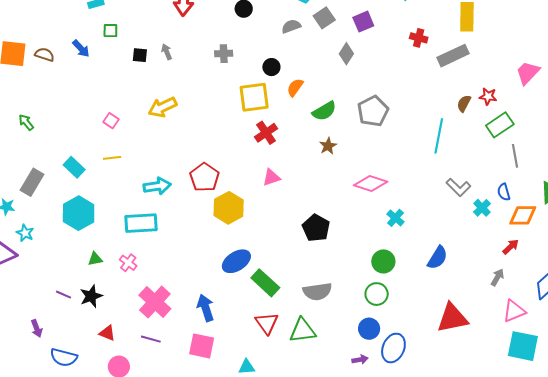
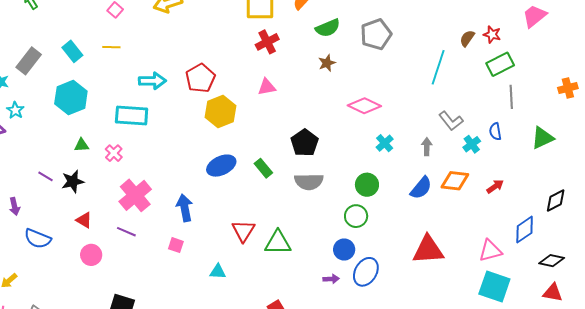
orange diamond: (523, 215) -> (455, 181), moved
gray arrow: (497, 277) -> (427, 147), moved, turned -36
green rectangle: (265, 283) -> (263, 168), moved, size x0.7
gray semicircle: (317, 292) -> (309, 182), moved
pink square: (202, 346) -> (176, 245), size x0.6

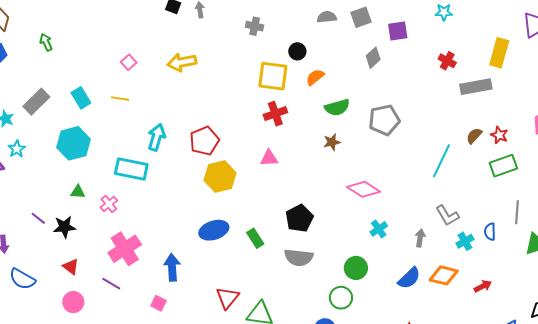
cyan arrow: (152, 81) -> (156, 137), turned -80
gray line: (511, 97) -> (517, 212), moved

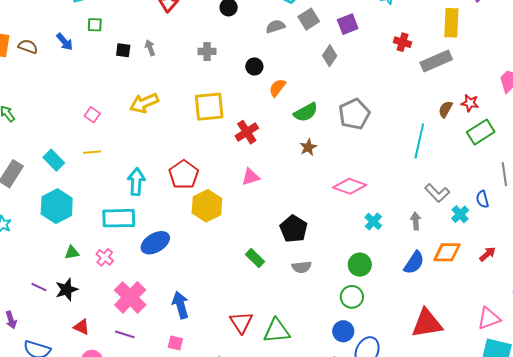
yellow square: (273, 76) -> (209, 107), moved
blue ellipse: (214, 230) -> (155, 243), moved
gray semicircle: (299, 257) -> (302, 267), size x0.7

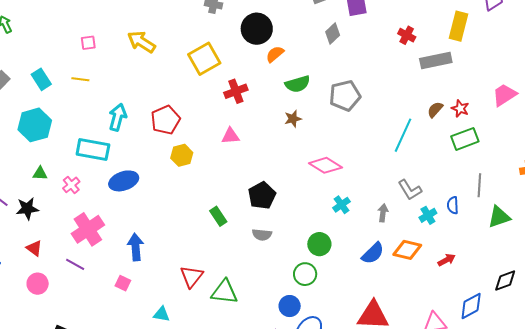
black circle: (254, 66) -> (257, 29), size x1.8
yellow arrow: (144, 103) -> (141, 42), turned 44
yellow square: (209, 107) -> (204, 59), turned -36
pink square: (92, 115) -> (88, 43), turned 35
yellow hexagon: (207, 206) -> (182, 155), size x0.7

